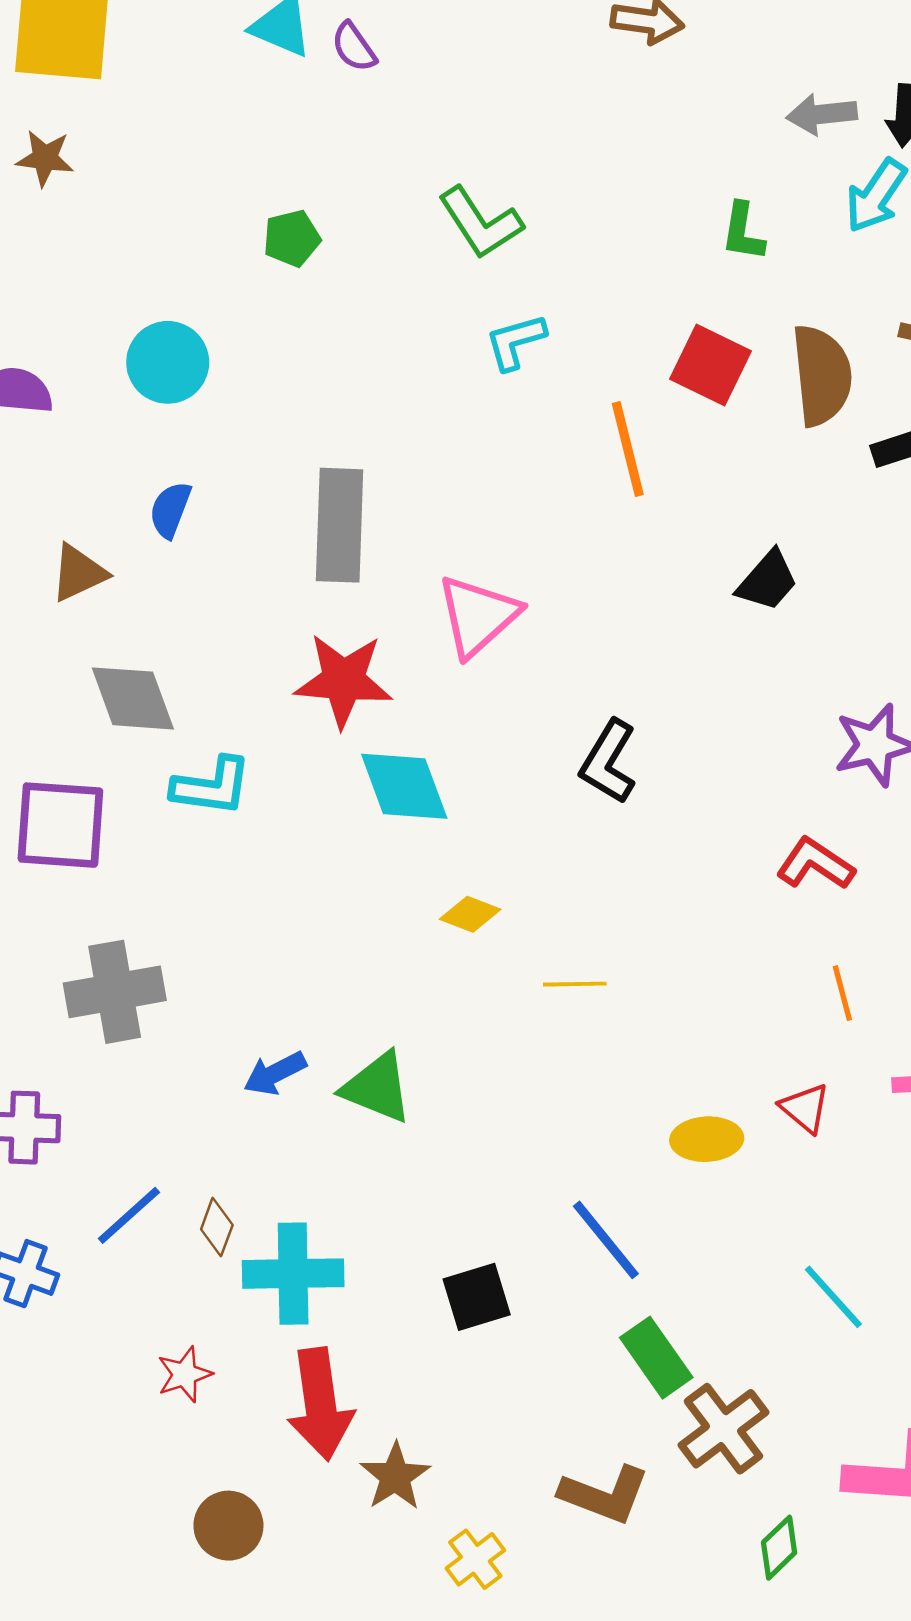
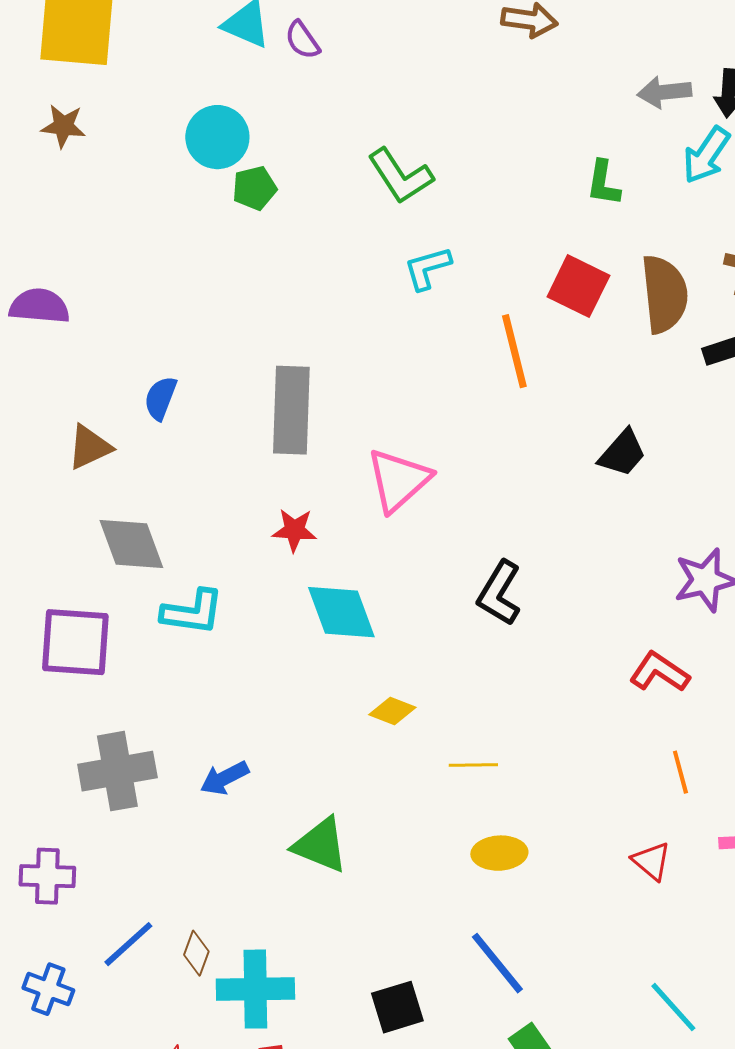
cyan circle: (168, 362) -> (217, 137), moved
red star: (343, 680) -> (294, 530), size x0.6
blue arrow: (275, 1073) -> (224, 778), moved
yellow ellipse: (707, 1139) -> (499, 853), moved

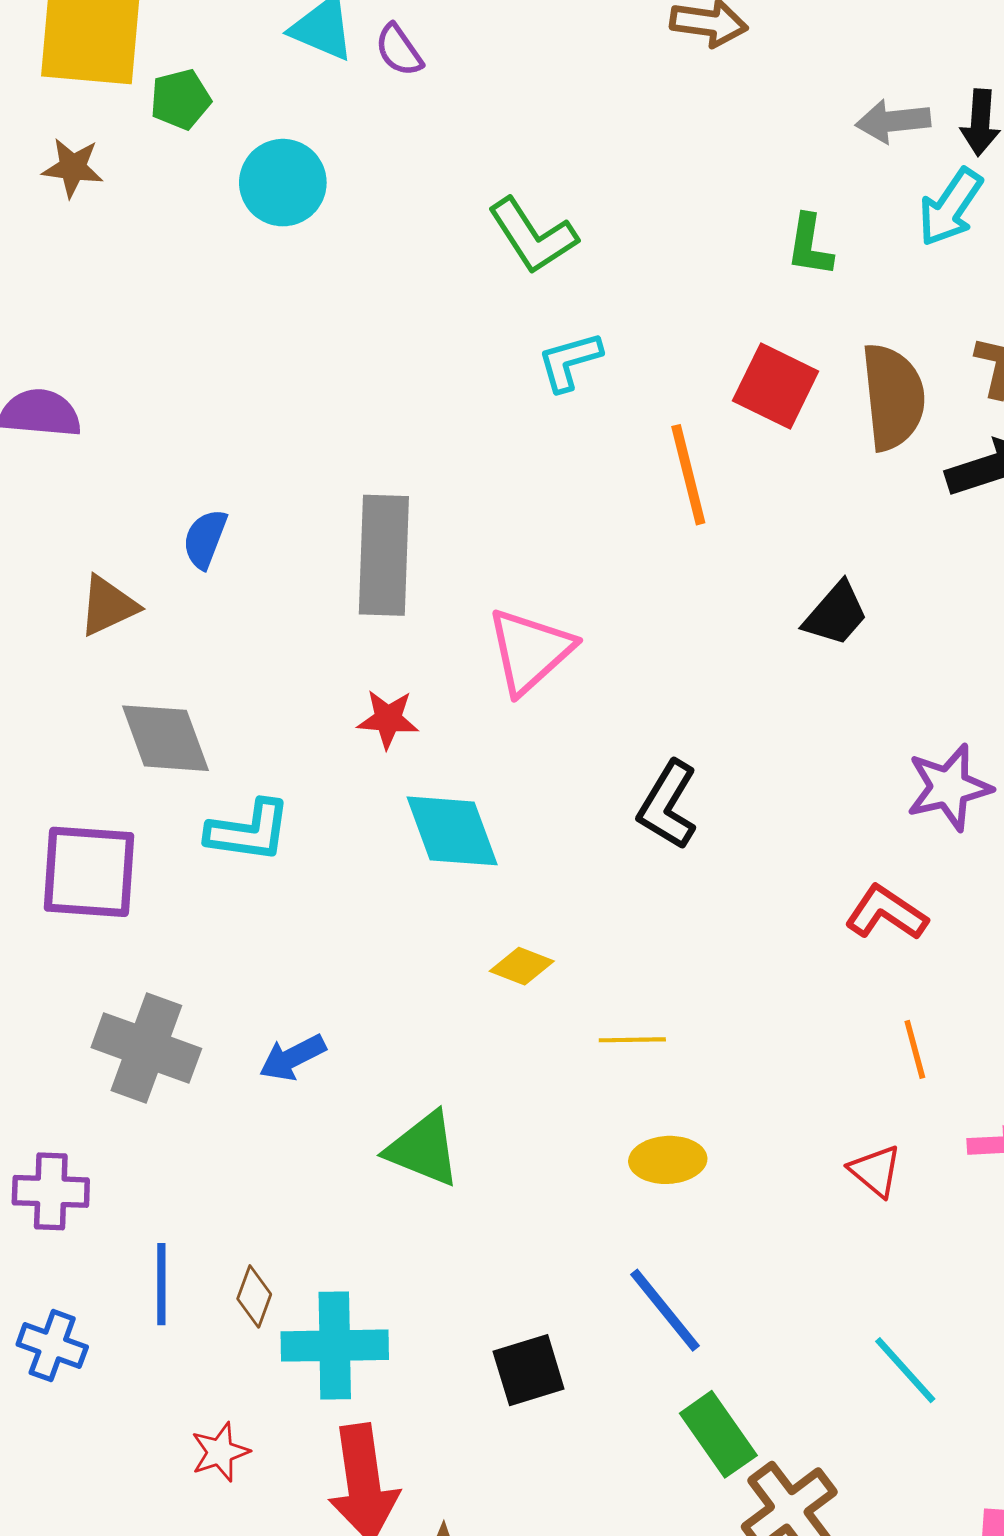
green pentagon: (254, 188) -> (180, 99), moved
gray cross: (117, 771) -> (146, 1048), turned 30
blue line: (128, 944) -> (161, 1284), turned -48

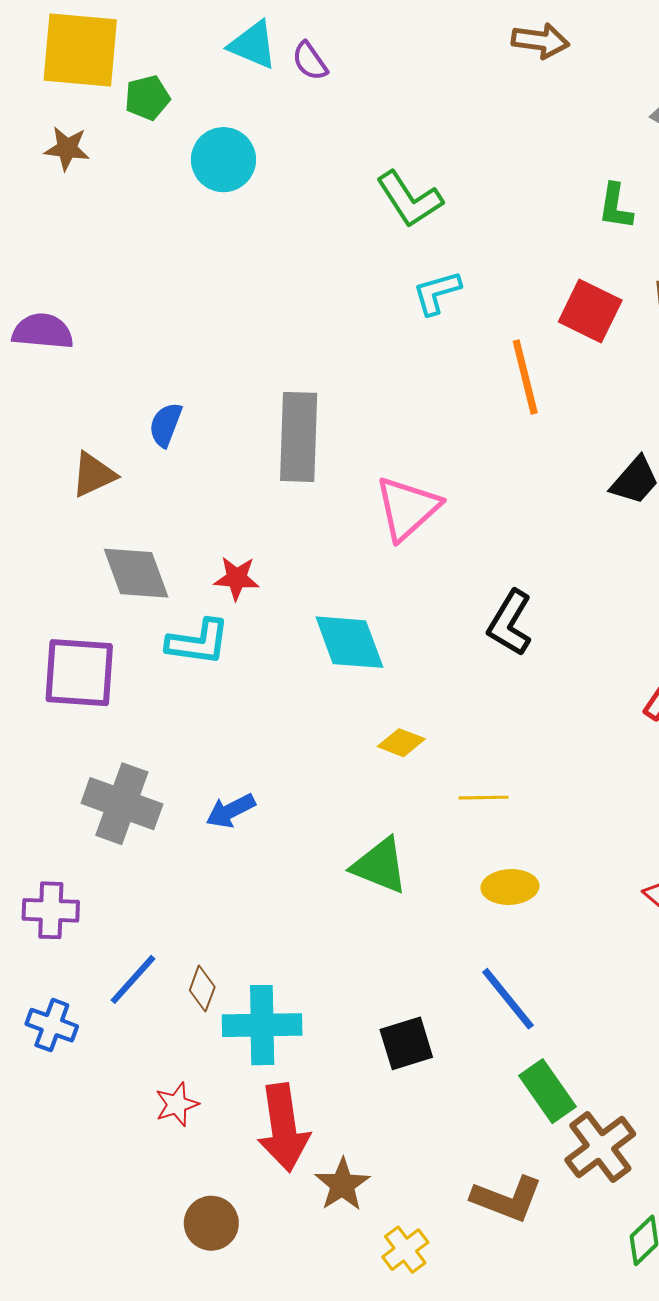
red star: (388, 719) -> (237, 578), moved
green triangle: (423, 1149) -> (380, 866), moved
blue line: (161, 1284) -> (133, 979), turned 42

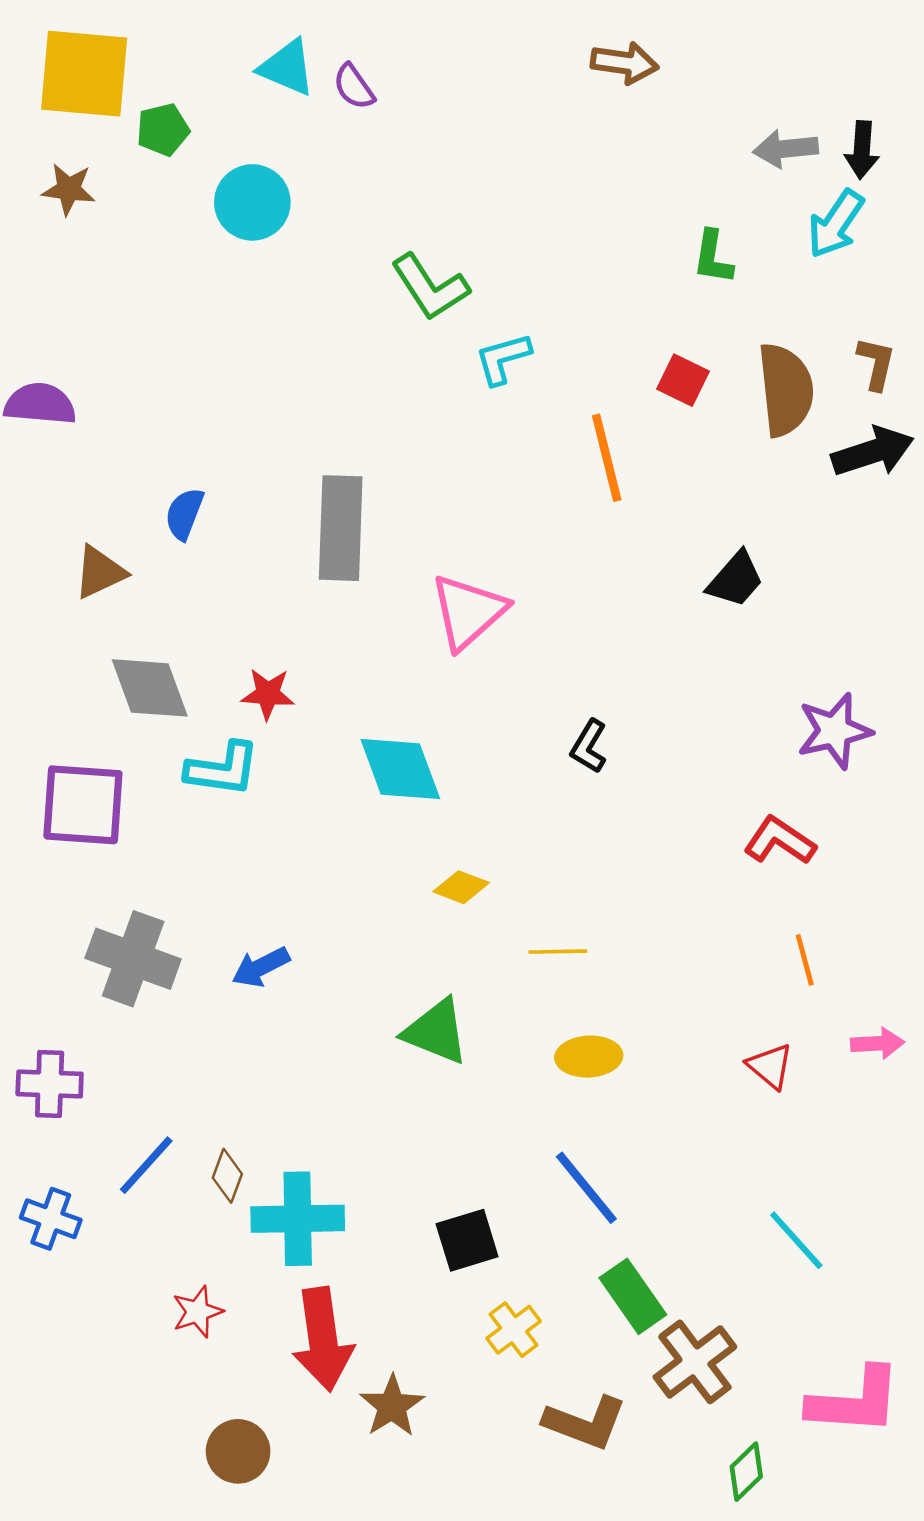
green L-shape: (409, 199) -> (430, 287), moved
red square: (590, 311) -> (683, 380), size x0.7
black L-shape: (510, 623) -> (589, 746), size x0.7
yellow cross: (405, 1250) -> (514, 1330), moved

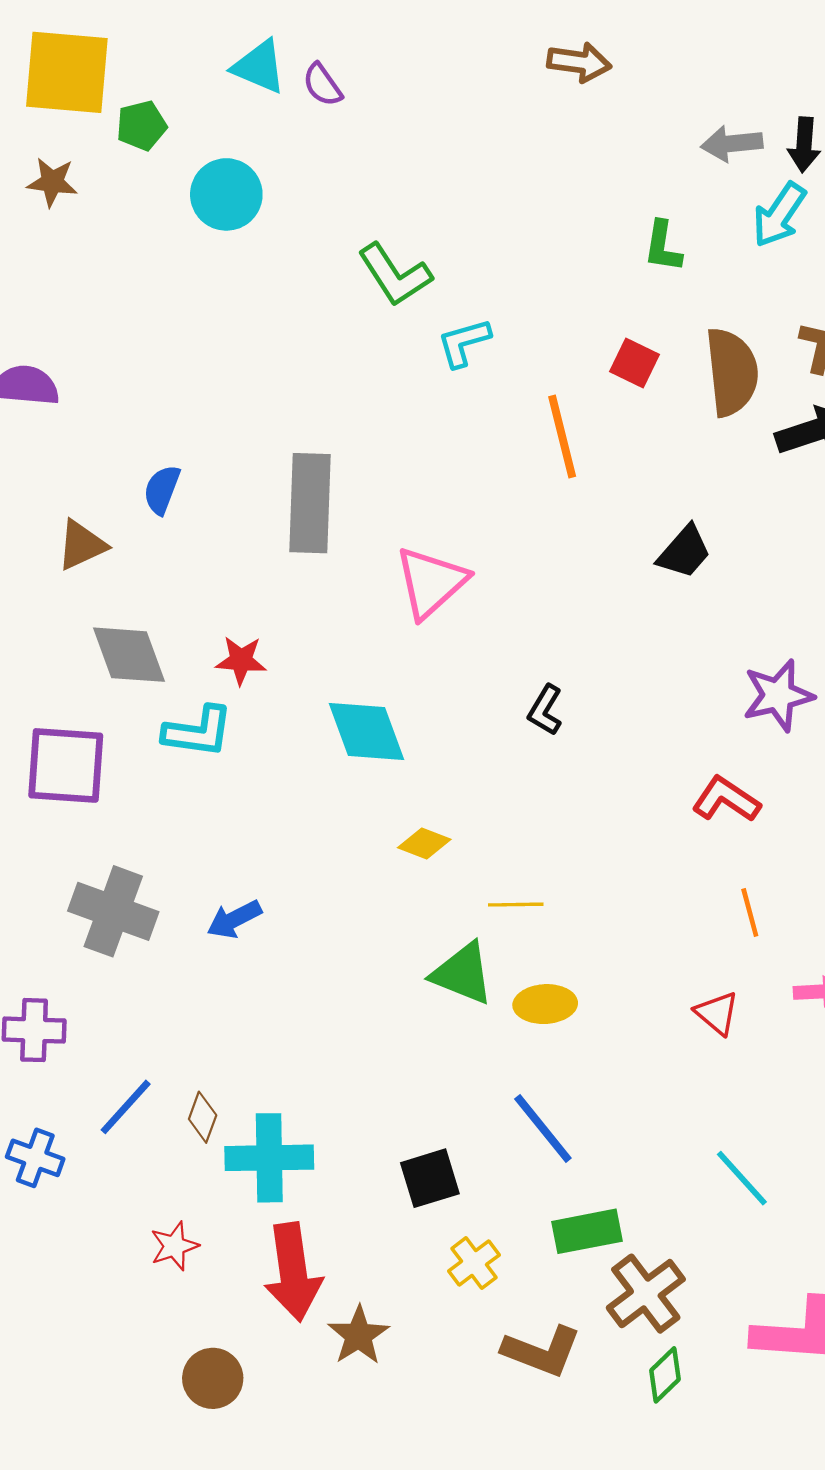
green triangle: (436, 1031) -> (463, 974), moved
green rectangle: (633, 1296) -> (587, 1231), turned -66
green diamond: (746, 1472) -> (665, 1375), moved

